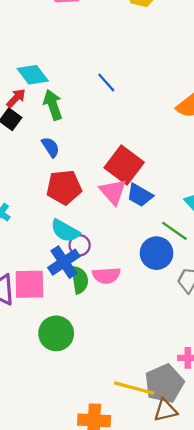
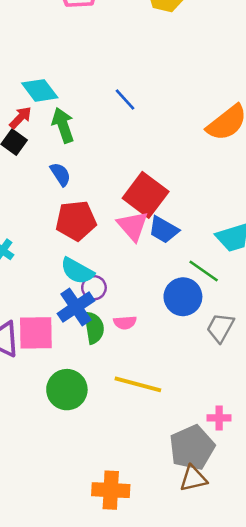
pink semicircle: (106, 275) -> (125, 323), size x0.7
yellow line: (134, 388) -> (138, 384), moved

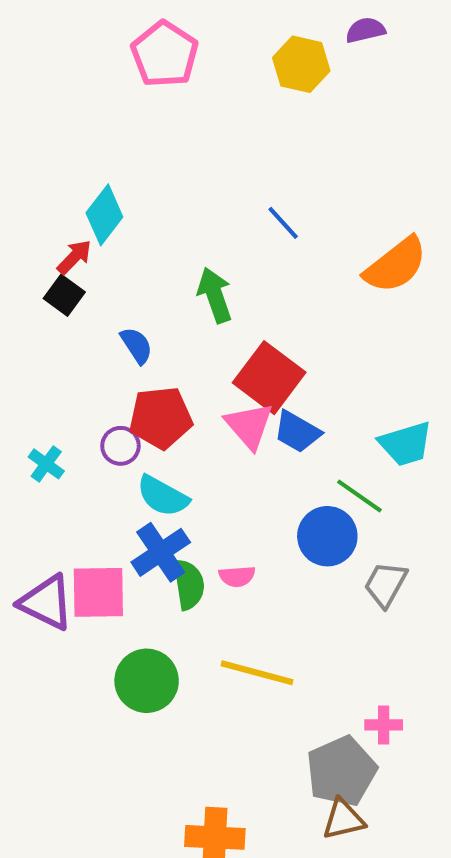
cyan diamond: (40, 90) -> (104, 215), turned 75
blue line: (125, 99) -> (283, 223), moved
green arrow: (63, 125) -> (215, 295), moved
purple circle: (94, 288) -> (120, 446), moved

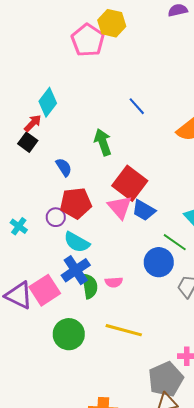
pink pentagon: (165, 54) -> (88, 40), moved
yellow hexagon: (301, 64) -> (112, 23), moved
pink square: (98, 592) -> (45, 290), turned -32

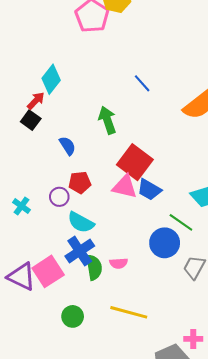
red pentagon: (76, 203) -> (80, 183), size x0.7
pink triangle: (120, 207) -> (125, 187), turned -36
green circle: (69, 334) -> (73, 316), size x0.7

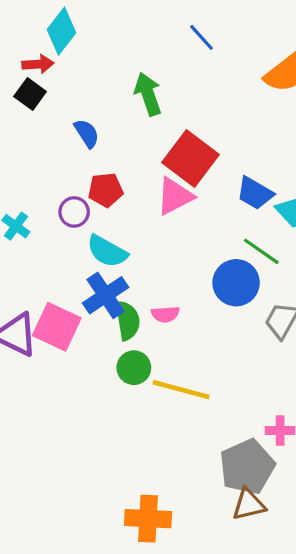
red arrow: (36, 101) -> (38, 64), turned 42
pink triangle: (125, 187) -> (175, 196), turned -40
blue trapezoid: (149, 190) -> (255, 193), moved
pink square: (48, 271) -> (57, 327), turned -32
green circle: (73, 316) -> (134, 368), moved

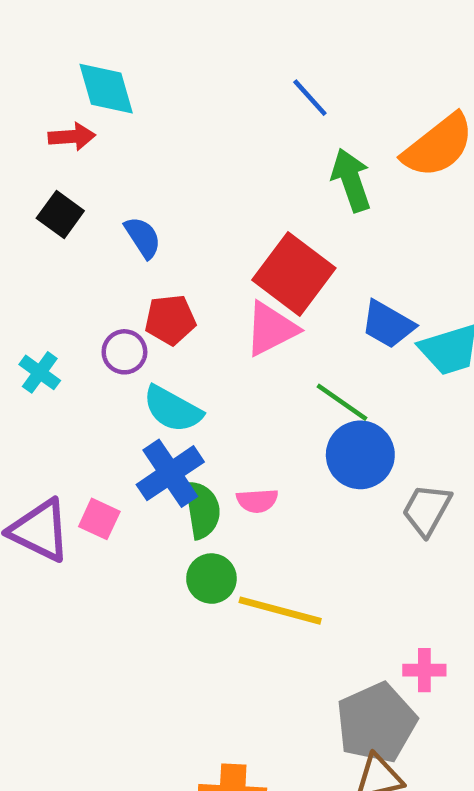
cyan diamond: (62, 31) -> (106, 89), turned -54
black square: (30, 94) -> (60, 214), moved
green arrow: (148, 94) -> (351, 180), moved
green line: (261, 251) -> (342, 402), moved
pink square: (57, 327) -> (99, 519), size x0.6

